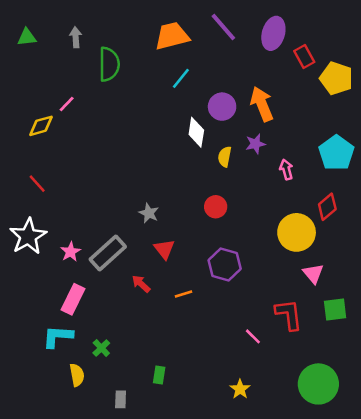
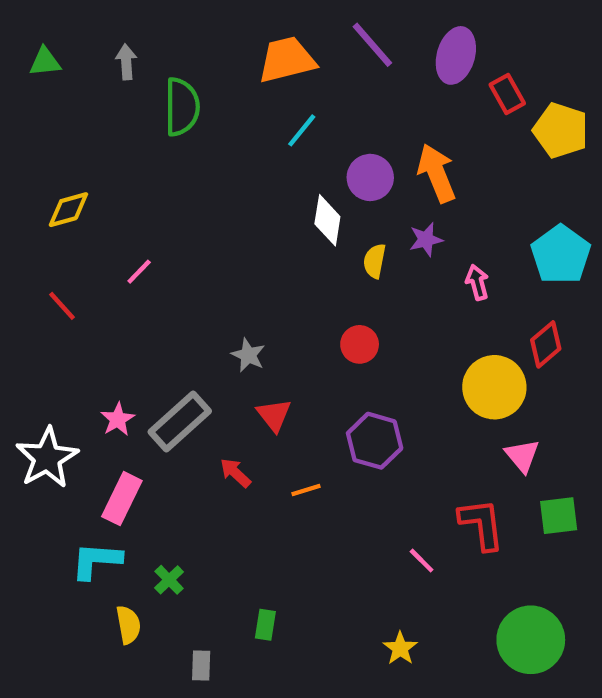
pink line: (67, 104) -> (139, 272), moved
white star: (28, 236) -> (47, 458), moved

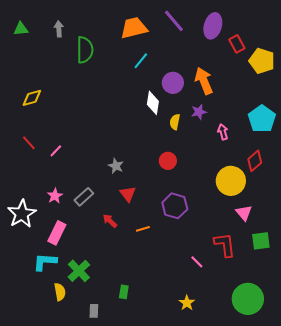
pink line: (139, 272) -> (56, 151), moved
gray rectangle: (180, 421) -> (84, 197), size x0.7
green cross: (169, 580) -> (79, 271), size x1.6

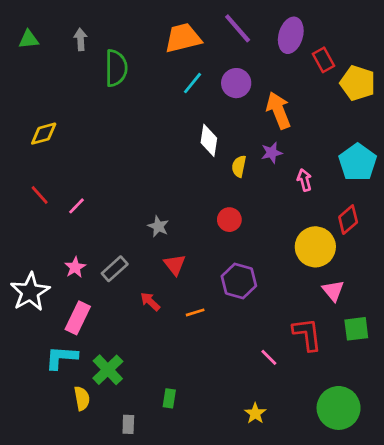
purple circle: (173, 83) -> (236, 83), moved

